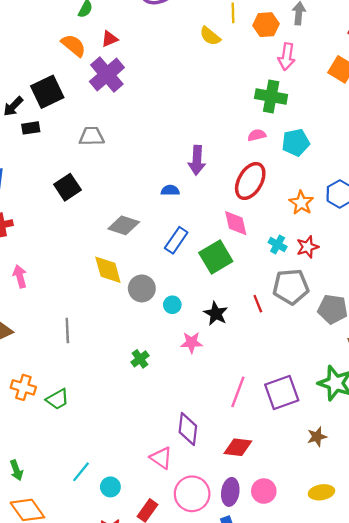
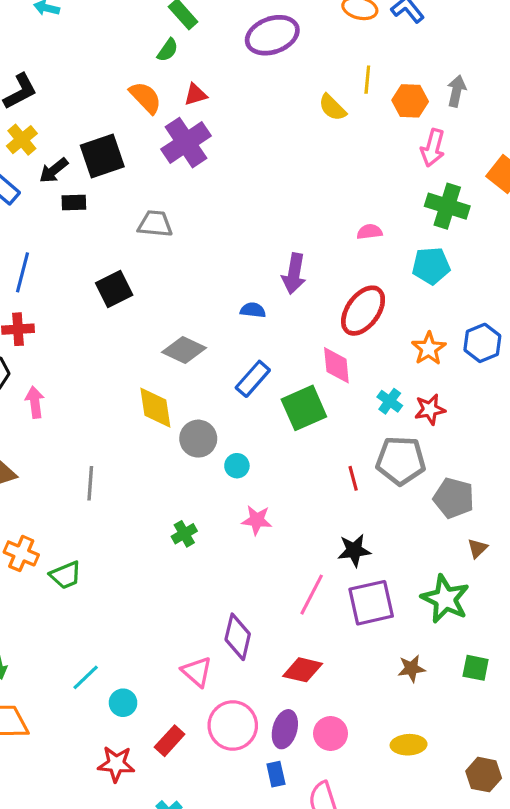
green cross: (271, 96) -> (447, 206), moved
pink semicircle: (257, 135) -> (370, 232), moved
black star: (216, 314) -> (354, 550), moved, turned 30

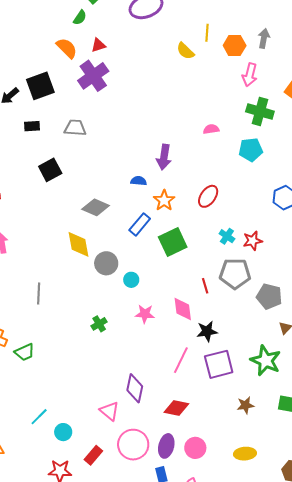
black rectangle: (74, 202) -> (32, 126), moved
red ellipse: (363, 311) -> (208, 196), moved, size x0.7
orange star: (429, 348) -> (164, 200), moved
pink diamond: (336, 365) -> (183, 309), moved

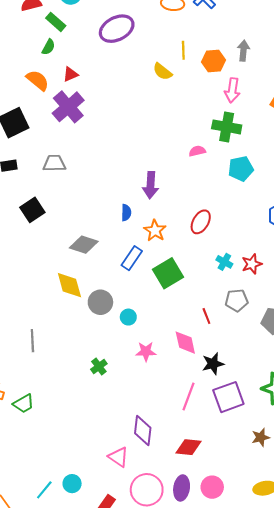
green cross: (260, 112) -> (227, 127), moved
blue semicircle: (139, 181) -> (126, 213), turned 91
gray pentagon: (235, 274) -> (237, 300), size x0.7
cyan line: (39, 417) -> (44, 490), moved

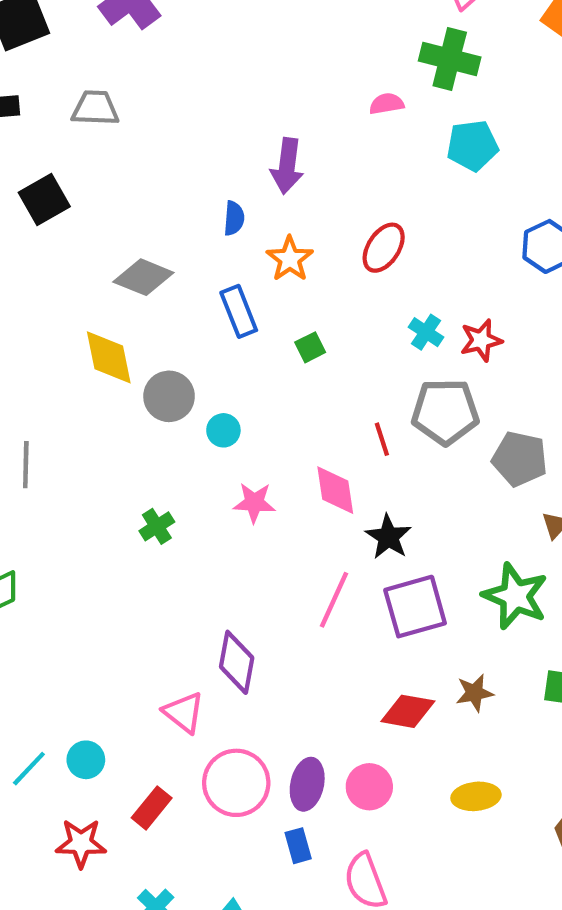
blue rectangle: (132, 258) -> (239, 311), turned -60
green square: (168, 273) -> (310, 347), size x0.5
gray pentagon: (237, 300) -> (445, 412), size x1.4
black star: (213, 364) -> (388, 537), turned -30
red diamond: (188, 447) -> (408, 711), moved

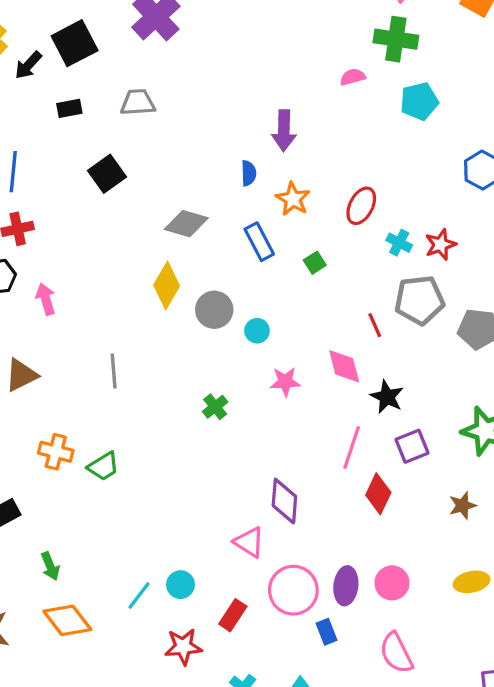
red ellipse: (384, 248) -> (361, 206), moved
yellow diamond: (109, 357) -> (167, 286), turned 48
purple square: (415, 607) -> (412, 446), size x0.7
red diamond: (408, 711) -> (378, 494), moved, turned -69
blue rectangle: (298, 846) -> (326, 632), moved

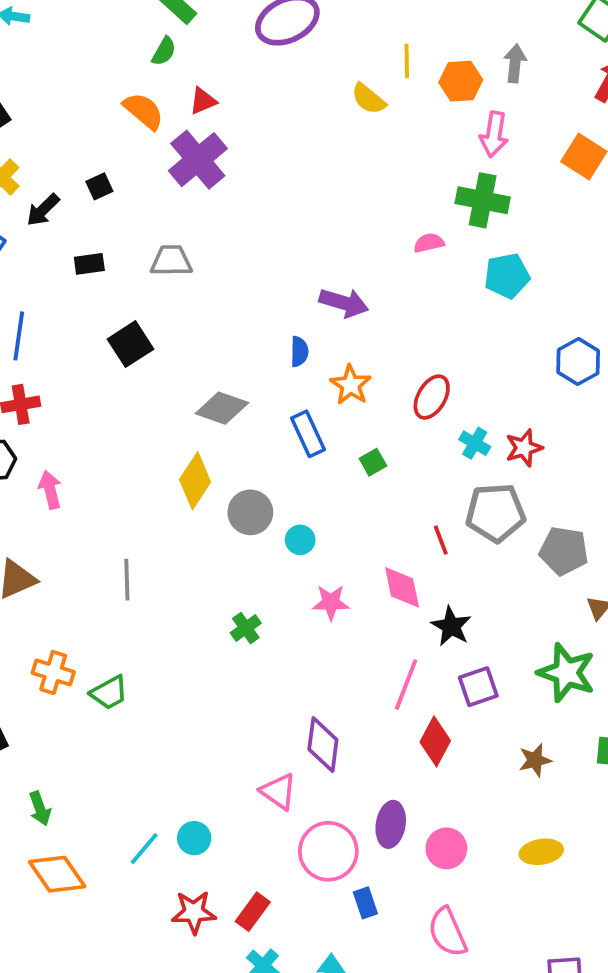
black square: (75, 43) -> (99, 186), size x0.5
purple arrow: (284, 131) -> (344, 303), turned -78
purple ellipse: (346, 586) -> (391, 824), moved
red rectangle: (233, 615) -> (253, 912), moved

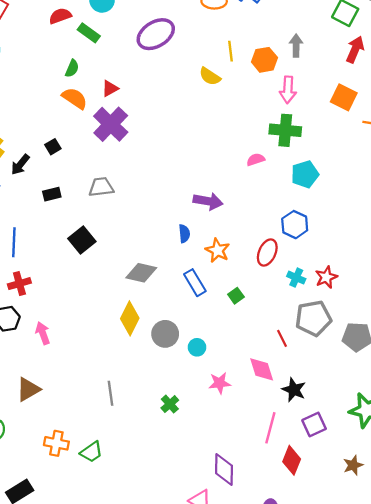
green semicircle: (164, 51) -> (72, 68), moved
blue hexagon: (578, 361) -> (295, 225), moved
gray line: (127, 580) -> (110, 393), moved

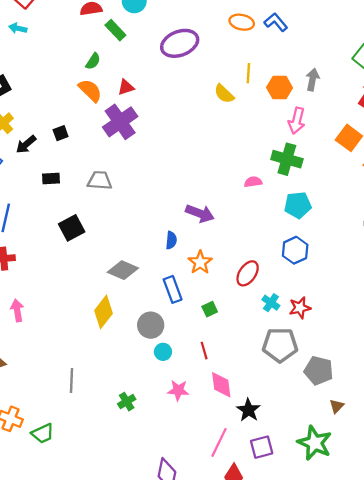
blue hexagon: (295, 225) -> (295, 250), moved
gray circle: (165, 334) -> (151, 325), moved
red line: (282, 338) -> (204, 351), moved

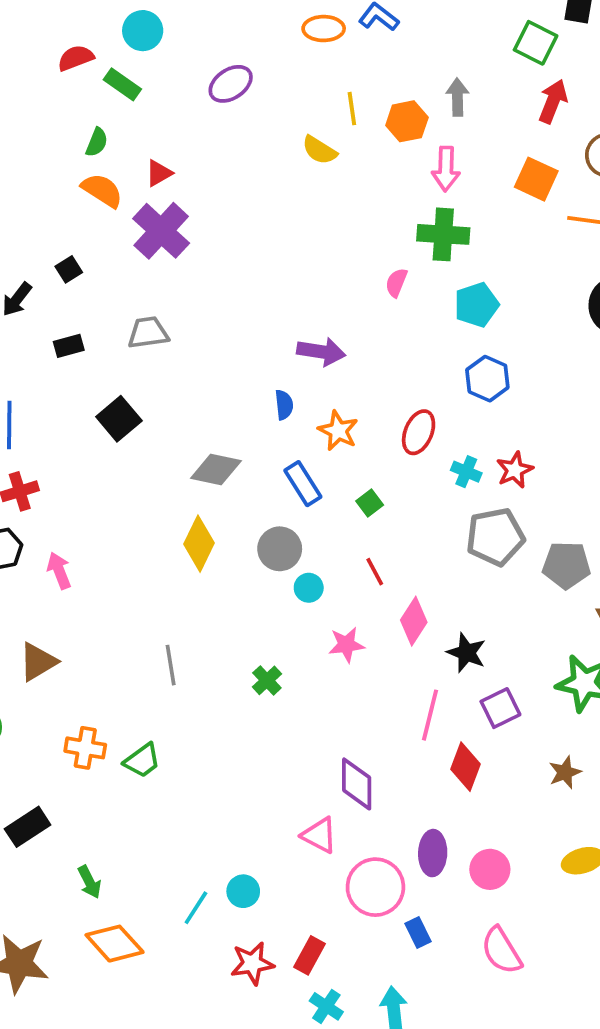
purple ellipse: (180, 43) -> (231, 84), size x0.7
pink semicircle: (253, 182) -> (396, 283), turned -48
pink diamond: (221, 385) -> (414, 621), turned 52

